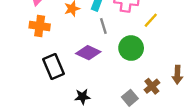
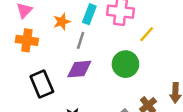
gray line: (103, 26) -> (81, 40), moved, turned 35
purple diamond: (88, 53) -> (79, 69), turned -30

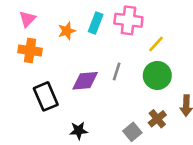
gray line: (81, 40) -> (117, 72), moved
green circle: (125, 64) -> (157, 75), moved

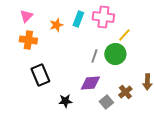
green circle: (157, 75) -> (115, 54), moved
purple diamond: (85, 81) -> (90, 83), moved

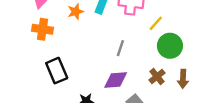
green circle: (115, 54) -> (170, 46), moved
brown cross: (125, 92) -> (157, 76), moved

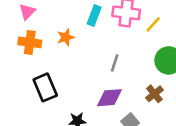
orange star: (76, 12) -> (66, 37), moved
yellow line: (156, 23) -> (153, 24), moved

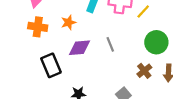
gray line: (115, 63) -> (110, 44), turned -40
purple diamond: (109, 98) -> (79, 48), moved

